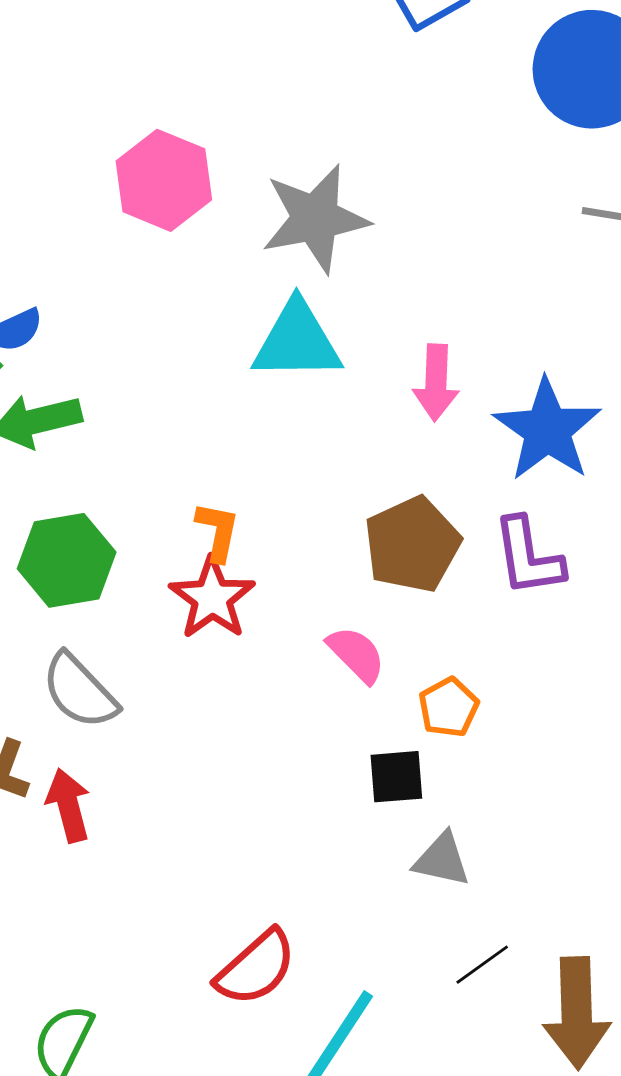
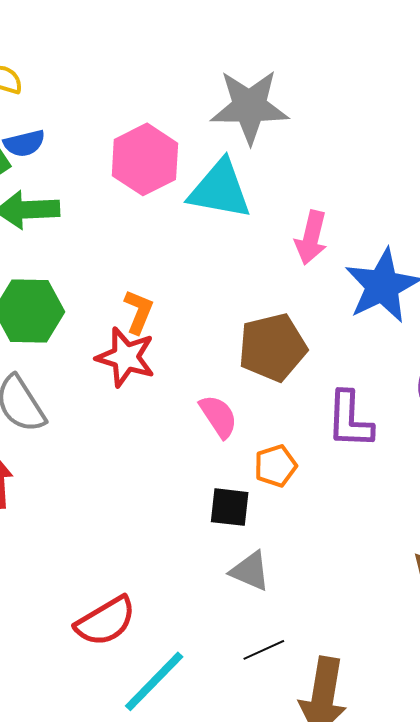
pink hexagon: (164, 180) -> (145, 159), moved
purple L-shape: (528, 557) -> (350, 420), moved
red star: (212, 598) -> (126, 357), turned -30

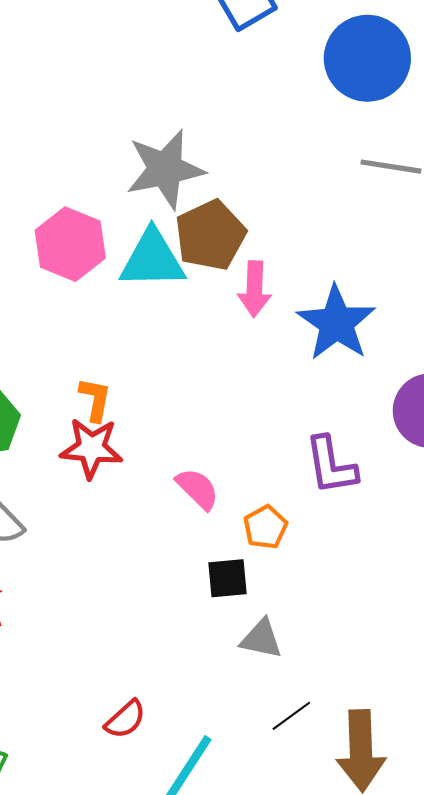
brown pentagon: (272, 347) -> (210, 235), moved
red semicircle: (106, 621) -> (125, 719), size x0.7

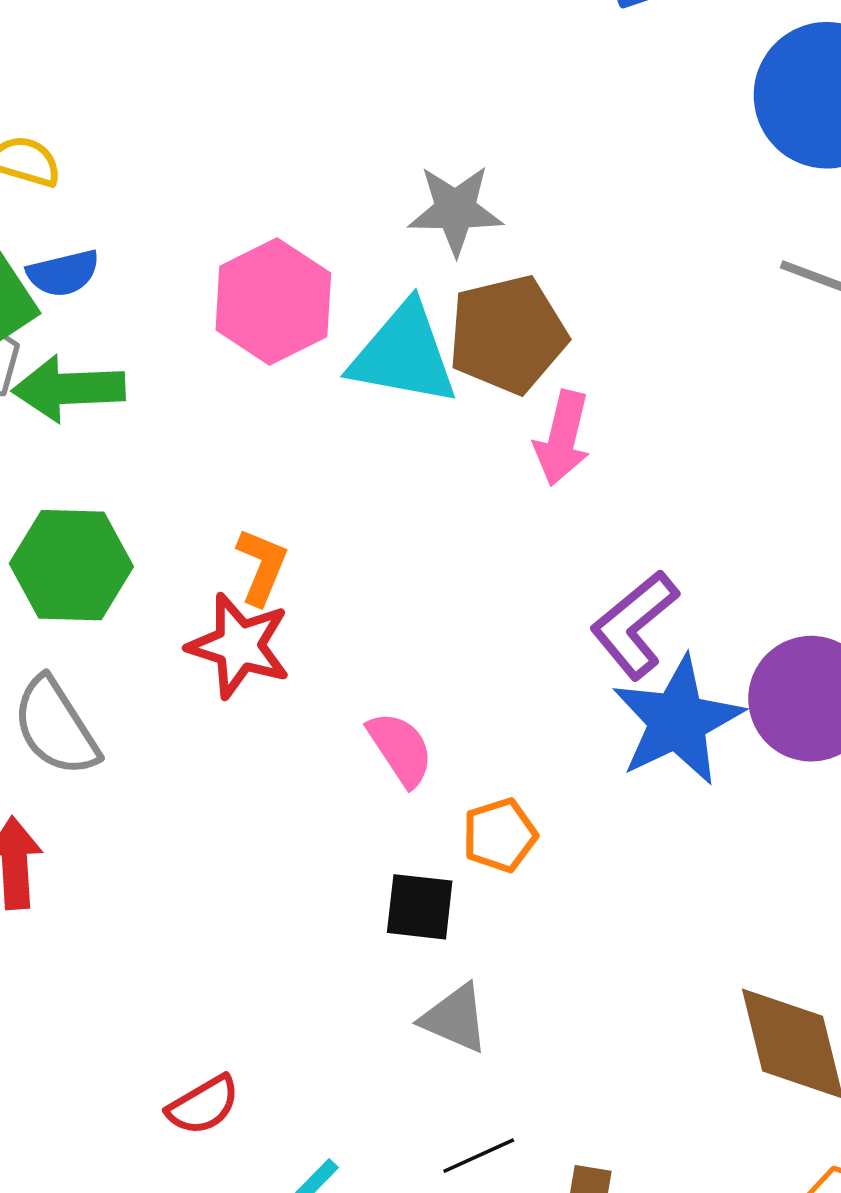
gray star: (165, 169) -> (455, 210), size x0.7
blue star: (336, 323) -> (678, 721), moved
purple L-shape: (331, 465) -> (635, 625), moved, turned 48

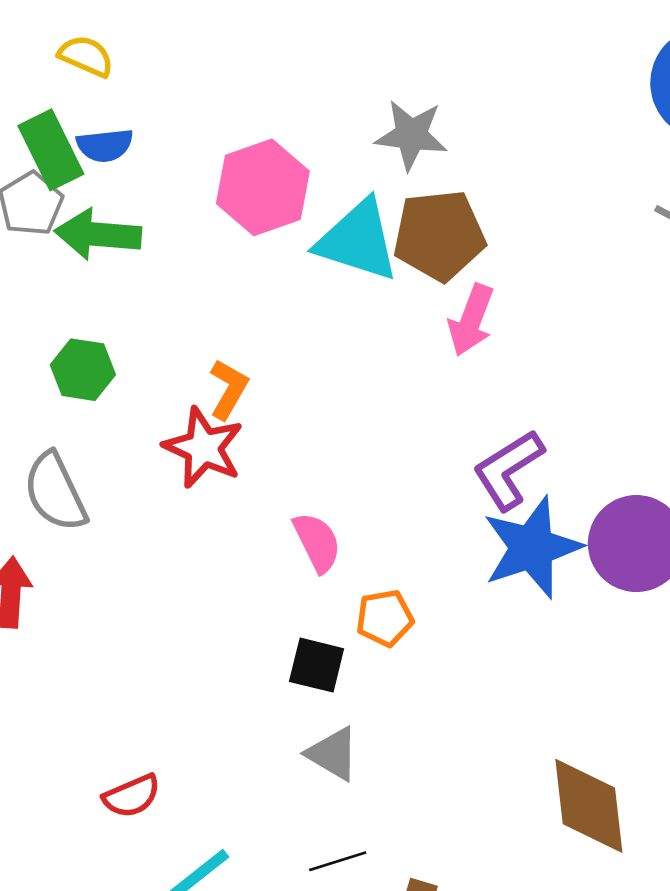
green hexagon: (71, 565) -> (83, 370), size x0.7

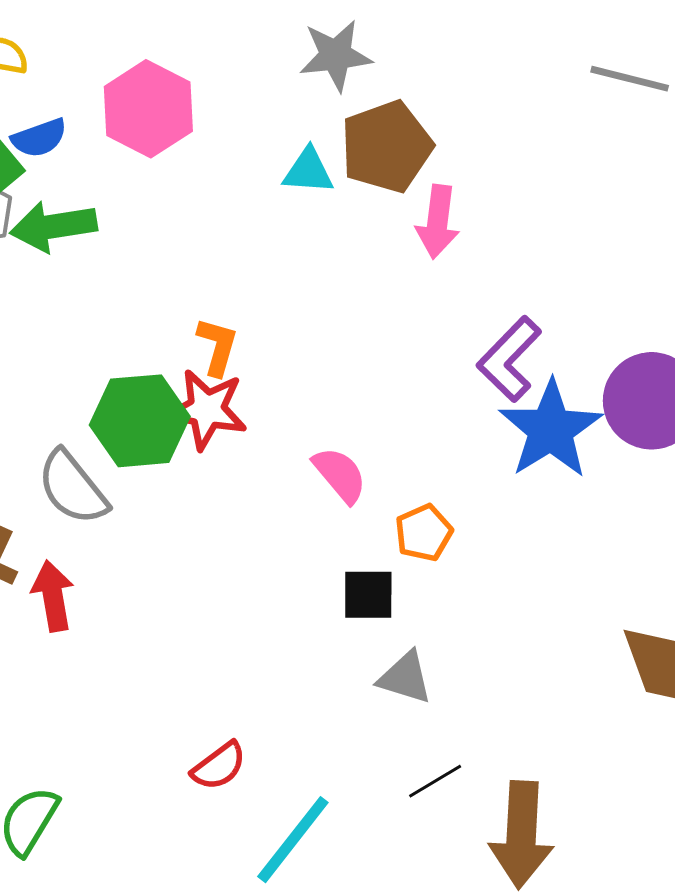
pink hexagon: (263, 187) -> (148, 109), moved
cyan triangle: (358, 240) -> (308, 171), size x0.6
green hexagon: (83, 370) -> (140, 421), moved, size x1.5

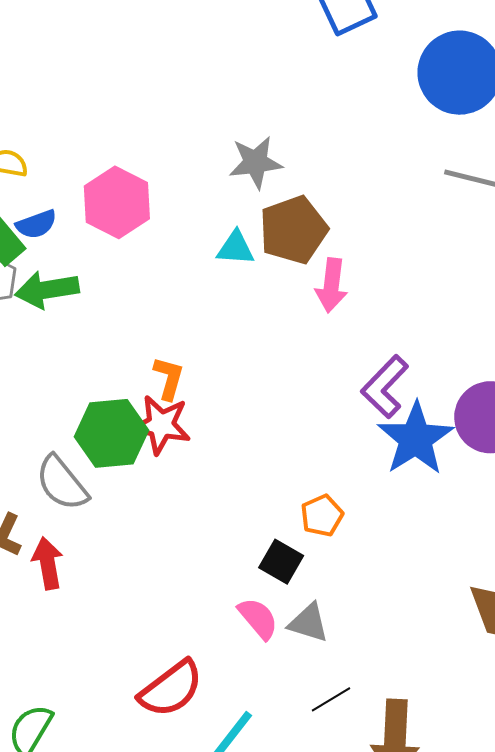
pink semicircle: (340, 475) -> (258, 618), moved
black square: (368, 595) -> (281, 562), turned 30
red semicircle: (219, 766) -> (171, 689), size x1.6

